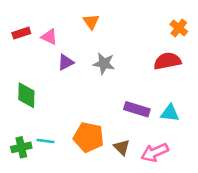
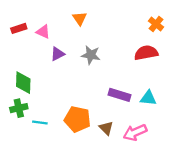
green cross: (21, 147) -> (19, 108), moved

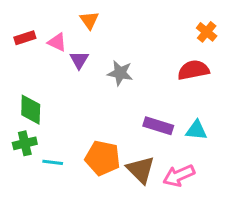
orange triangle: (80, 18) -> (89, 20), moved
purple triangle: (58, 54) -> (79, 60), moved, turned -32
brown triangle: (106, 128) -> (141, 170), size x1.5

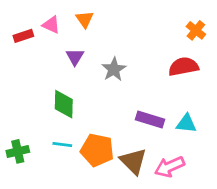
pink triangle: (57, 42) -> (51, 25), moved
gray star: (120, 73) -> (114, 69), turned 30
green diamond: (31, 110) -> (64, 104), moved
green cross: (25, 143) -> (18, 151), moved
cyan line: (53, 162) -> (62, 144), moved

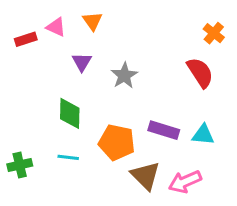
red semicircle: (183, 67) -> (200, 73), turned 68
orange pentagon: (97, 150) -> (117, 142), moved

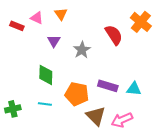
orange cross: (214, 33) -> (141, 22), size x1.5
red rectangle: (26, 39) -> (17, 26), turned 40
red semicircle: (200, 73) -> (114, 35), moved

